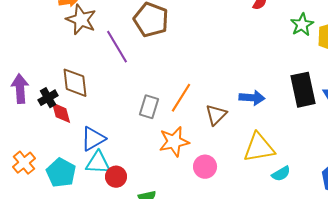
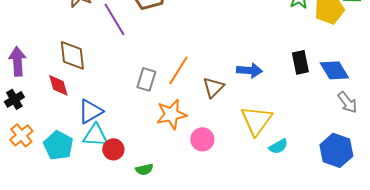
black rectangle: (303, 90) -> (300, 62), size x0.7
black cross: (48, 98) -> (14, 99), moved
yellow triangle: (259, 148) -> (256, 120), turned -44

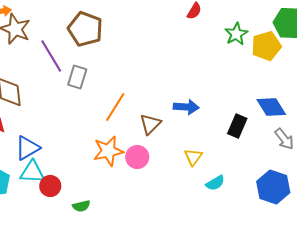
black rectangle: (300, 62) -> (237, 126), moved, turned 35
gray rectangle: (146, 79) -> (77, 77), moved
yellow triangle: (256, 120) -> (193, 157), size x0.6
pink circle: (202, 139) -> (137, 157), moved

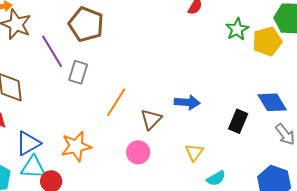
orange star: (108, 151) -> (76, 146), moved

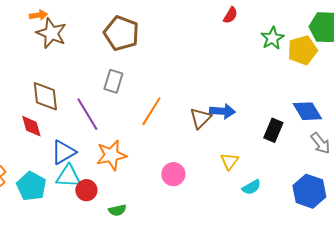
purple line: (52, 51) -> (87, 114), moved
brown triangle: (151, 119) -> (200, 118), moved
pink circle: (138, 152) -> (173, 174), moved

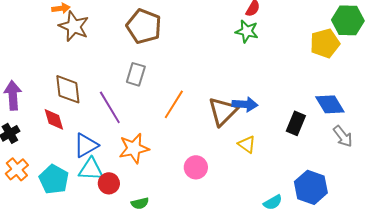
green star: (272, 38) -> (247, 31), moved, turned -30
brown triangle: (200, 118) -> (223, 111), size x1.4
yellow triangle: (229, 161) -> (247, 144), moved, turned -30
cyan semicircle: (251, 187) -> (273, 202), moved
blue hexagon: (309, 191) -> (311, 187), moved

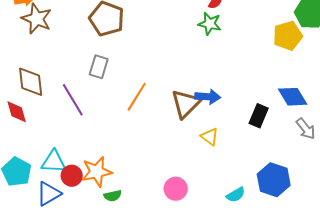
blue triangle: (86, 145) -> (49, 194), moved
orange star: (134, 148) -> (97, 172), moved
pink circle: (196, 167) -> (176, 189), moved
green semicircle: (140, 203) -> (113, 196), moved

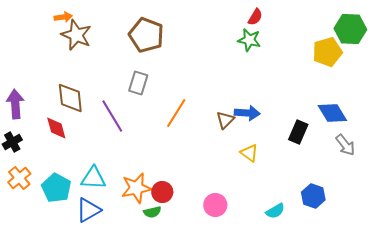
brown triangle: (186, 104) -> (225, 120), size x0.6
red circle: (72, 176) -> (162, 192), moved
blue hexagon: (274, 180) -> (313, 196), size x0.7

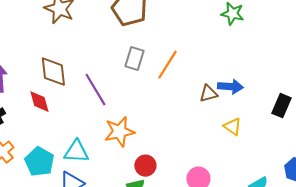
gray rectangle: (138, 83) -> (134, 59), moved
orange line: (176, 113) -> (167, 65), moved
brown triangle: (225, 120) -> (208, 94), turned 30
orange star: (136, 188) -> (119, 132), moved

